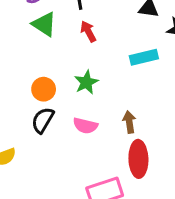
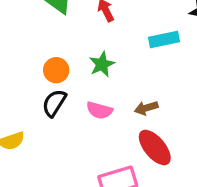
brown arrow: (129, 122) -> (146, 108), turned -100
red ellipse: (138, 159) -> (155, 147), turned -40

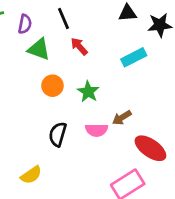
orange circle: (56, 70) -> (52, 86), moved
brown arrow: (146, 108) -> (122, 118), moved

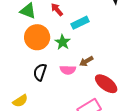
cyan rectangle: (134, 57) -> (80, 23), moved
orange circle: (52, 86) -> (37, 37), size x1.6

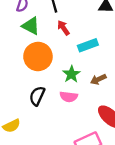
green star: (63, 42) -> (71, 74), moved
brown arrow: (86, 61) -> (98, 79), moved

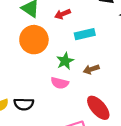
red arrow: (63, 28) -> (63, 14), turned -84
black semicircle: (37, 96) -> (24, 104), moved, turned -120

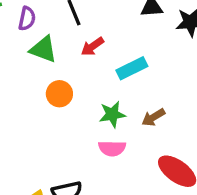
orange circle: (34, 40) -> (59, 94), size x0.6
green star: (65, 61) -> (112, 114), turned 30

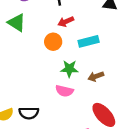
green triangle: (43, 49) -> (17, 23), moved
orange circle: (59, 94) -> (53, 42), moved

